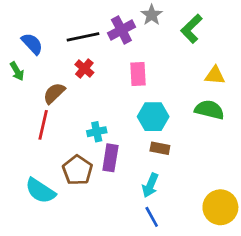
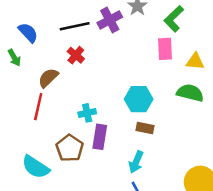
pink rectangle: (138, 74) -> (165, 49), moved

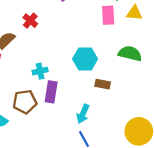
yellow triangle: (195, 61) -> (134, 13), moved
brown rectangle: (145, 128) -> (103, 84), moved
brown pentagon: (70, 148) -> (25, 102), turned 30

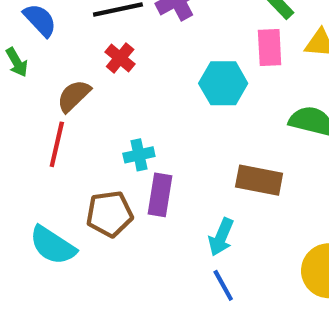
cyan hexagon: (85, 59) -> (223, 83), moved
brown rectangle: (103, 84) -> (259, 180), size x1.5

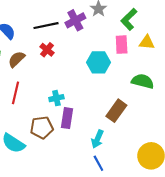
brown semicircle: (74, 96) -> (17, 59), moved
brown rectangle: (259, 180) -> (116, 111), turned -65

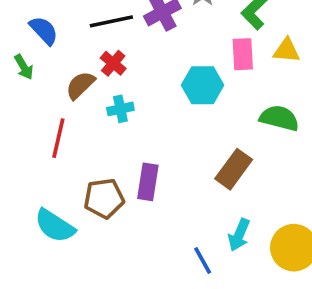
brown semicircle: (17, 59) -> (80, 85), moved
cyan cross: (56, 98) -> (120, 109), moved
cyan arrow: (97, 139) -> (239, 235), moved

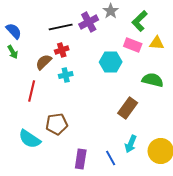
blue semicircle: (44, 30) -> (14, 31), moved
pink rectangle: (243, 54) -> (133, 45), turned -66
red cross: (113, 63) -> (62, 50), turned 32
purple rectangle: (148, 182) -> (81, 159), moved

